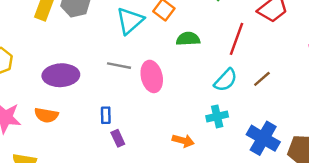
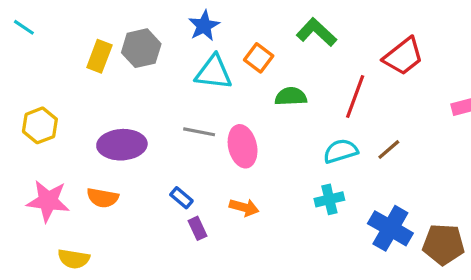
cyan triangle: (130, 21) -> (214, 72), turned 48
cyan semicircle: (226, 80) -> (341, 151), turned -150
blue rectangle: (106, 115) -> (181, 198), turned -49
orange arrow: (183, 141) -> (244, 207), moved

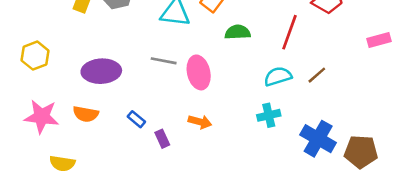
blue rectangle: (181, 198) -> (136, 119), moved

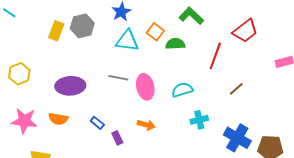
green semicircle: (238, 32) -> (175, 44), moved
cyan semicircle: (278, 76) -> (182, 90), moved

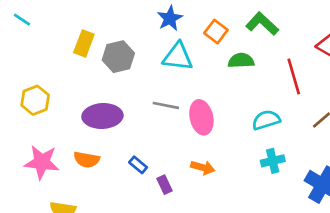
gray hexagon: (82, 26) -> (118, 57), moved
orange square: (155, 32) -> (216, 32), moved
red line: (215, 56) -> (294, 76), turned -36
cyan semicircle: (182, 90) -> (266, 120), moved

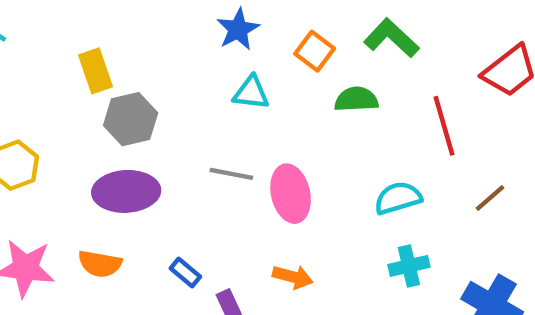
yellow rectangle: (84, 43) -> (96, 71), turned -40
gray hexagon: (118, 57) -> (131, 119), moved
cyan triangle: (178, 57) -> (251, 93), size x0.7

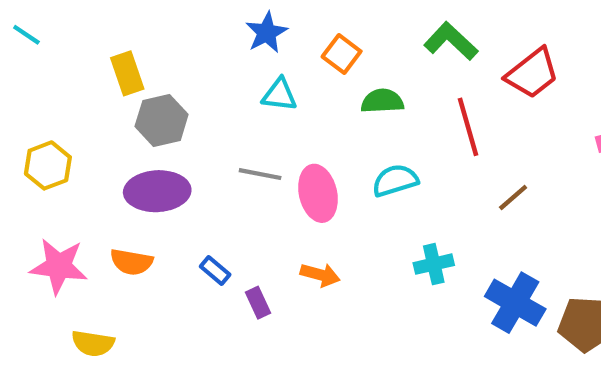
green L-shape: (391, 38) -> (451, 41), moved
cyan semicircle: (398, 198) -> (395, 180), moved

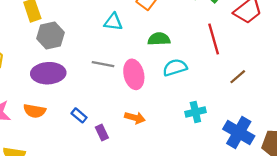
green semicircle: (382, 101) -> (159, 39), moved

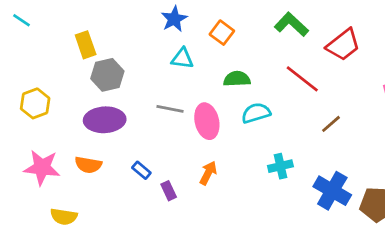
red line: (214, 39) -> (302, 79), turned -36
orange arrow: (135, 118) -> (208, 173), turned -78

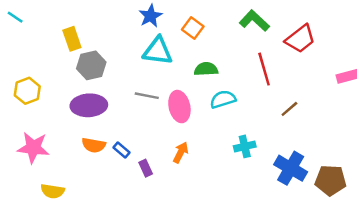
cyan triangle: (182, 58) -> (158, 51), size x1.5
red line: (302, 79) -> (264, 69), turned 36
orange semicircle: (88, 165) -> (94, 145), moved

